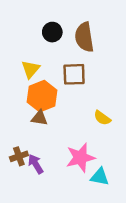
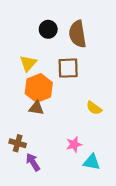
brown cross: (19, 156) -> (18, 143), turned 35
pink star: (80, 158) -> (74, 144), size x0.6
purple arrow: (36, 164) -> (33, 162), moved

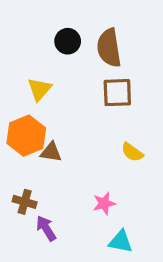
brown square: (68, 68) -> (117, 93), moved
orange hexagon: (39, 88) -> (26, 136), moved
cyan triangle: (92, 162) -> (121, 242), moved

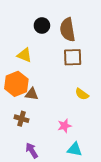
yellow triangle: (39, 89) -> (25, 55), turned -49
brown cross: (25, 202) -> (21, 119), moved
purple arrow: (46, 228) -> (32, 150), moved

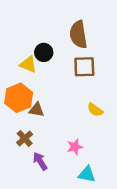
black circle: (42, 26) -> (44, 52), moved
brown cross: (21, 119) -> (25, 138), turned 32
purple arrow: (32, 150) -> (40, 161), moved

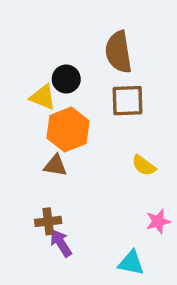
orange hexagon: (19, 98) -> (68, 129), moved
brown cross: (25, 138) -> (48, 221), moved, turned 35
pink star: (75, 147) -> (158, 221), moved

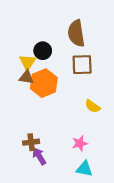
yellow triangle: (43, 97) -> (28, 62), turned 42
brown triangle: (55, 166) -> (26, 77), moved
pink star: (158, 221) -> (80, 143), moved

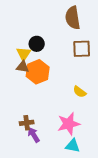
brown semicircle: (76, 33) -> (73, 18), moved
brown square: (82, 65) -> (82, 49), moved
pink star: (80, 143) -> (69, 124), size x1.6

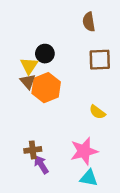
brown semicircle: (73, 18) -> (89, 22), size x0.7
brown triangle: (23, 67) -> (28, 82), turned 40

